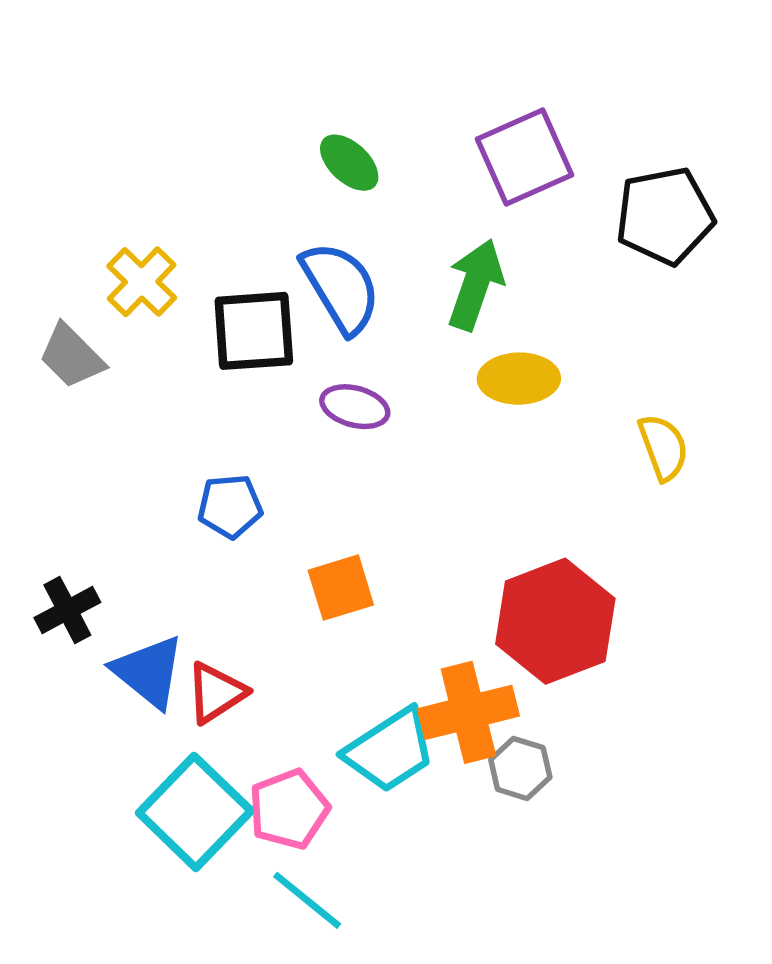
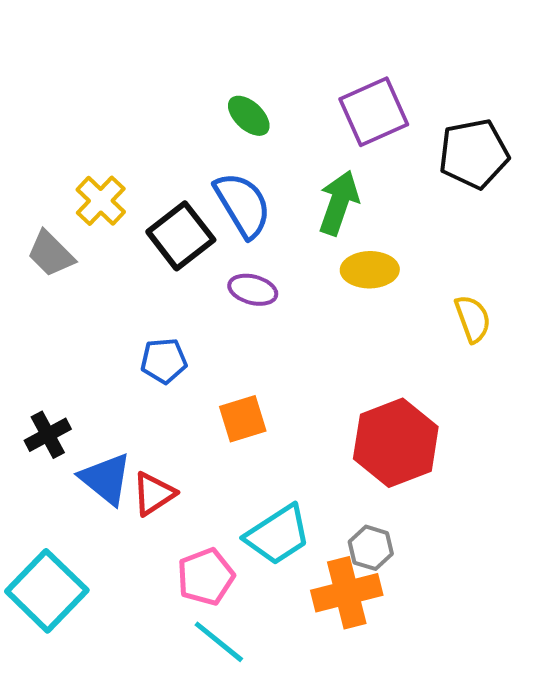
black square: (254, 331) -> (181, 236), turned -34
orange cross: (468, 712) -> (347, 593), moved
cyan square: (195, 812) -> (47, 591), moved

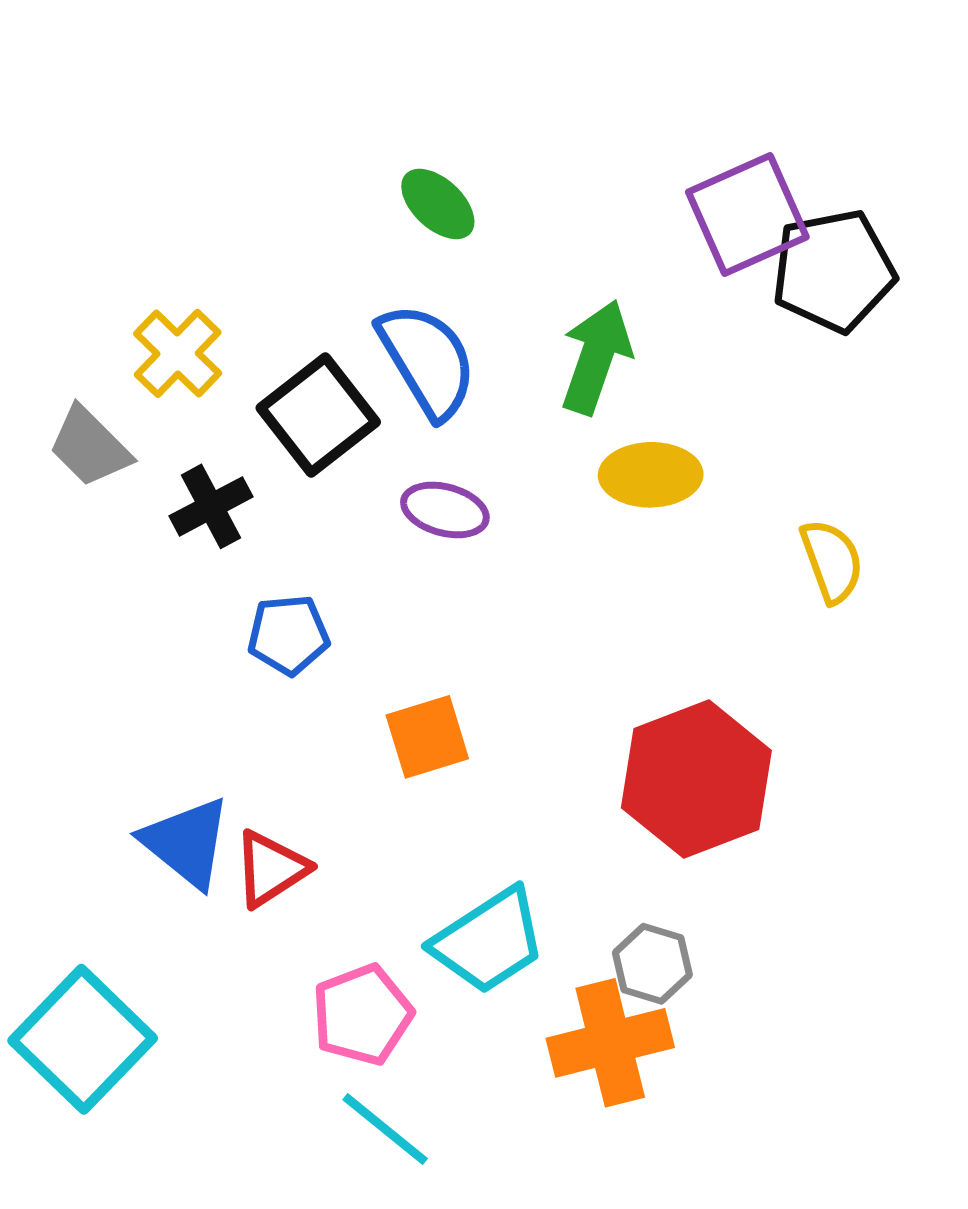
purple square: (374, 112) -> (747, 215), moved
black cross: (48, 435) -> (211, 506), moved

